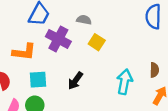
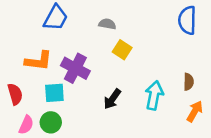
purple cross: (58, 39) -> (75, 68), moved
black arrow: (75, 81) -> (112, 99), moved

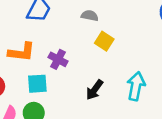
purple cross: (75, 68) -> (58, 59), size x0.7

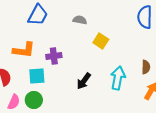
yellow square: (104, 41) -> (101, 41), moved
purple cross: (58, 59) -> (54, 56), turned -35

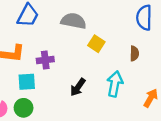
gray semicircle: (80, 20) -> (74, 21), size x1.6
brown semicircle: (146, 67) -> (134, 53), moved

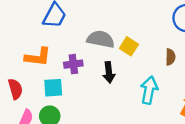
gray semicircle: (74, 21) -> (101, 39), moved
black arrow: (78, 87) -> (109, 72), moved, turned -42

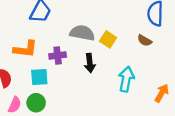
brown semicircle: (170, 57) -> (145, 40), moved, turned 120

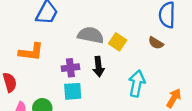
purple cross: (58, 55) -> (70, 68), moved
cyan square: (39, 77) -> (73, 91), moved

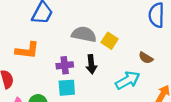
brown semicircle: (156, 43) -> (146, 58), moved
cyan arrow: (137, 83) -> (128, 80), turned 50

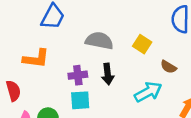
yellow square: (110, 41) -> (142, 44), moved

